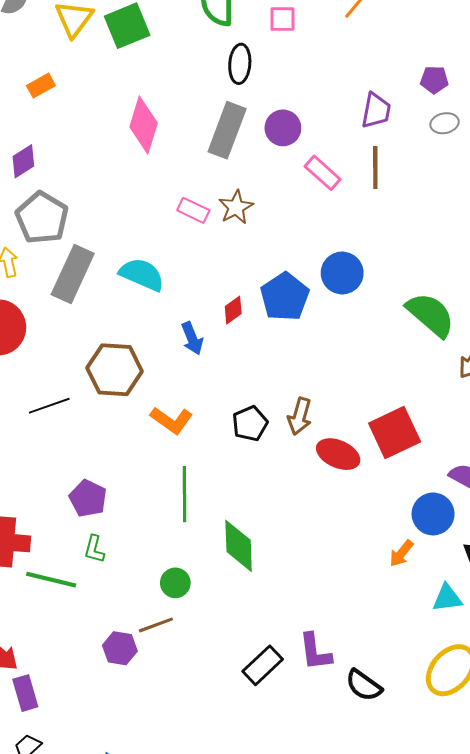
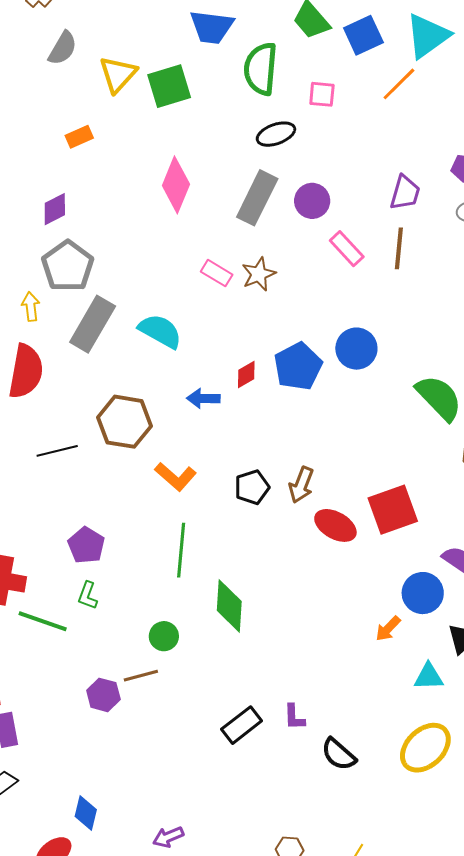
black ellipse: (240, 64) -> (276, 134), turned 60
blue arrow: (192, 338) -> (203, 398), turned 108
purple L-shape: (315, 652) -> (294, 717), size x0.7

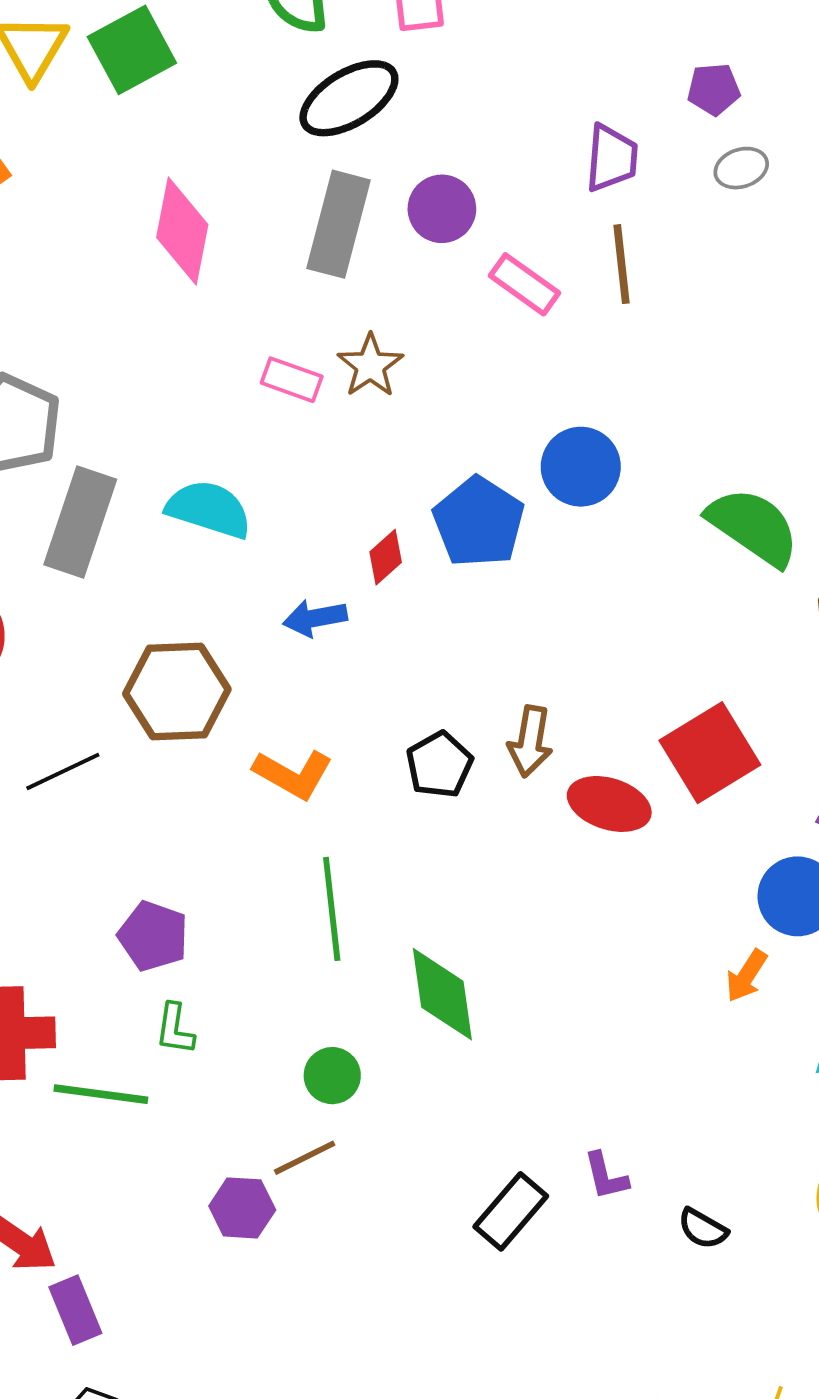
black ellipse: (276, 134) -> (349, 98), size x1.4
black semicircle: (339, 754) -> (703, 1229), size x0.7

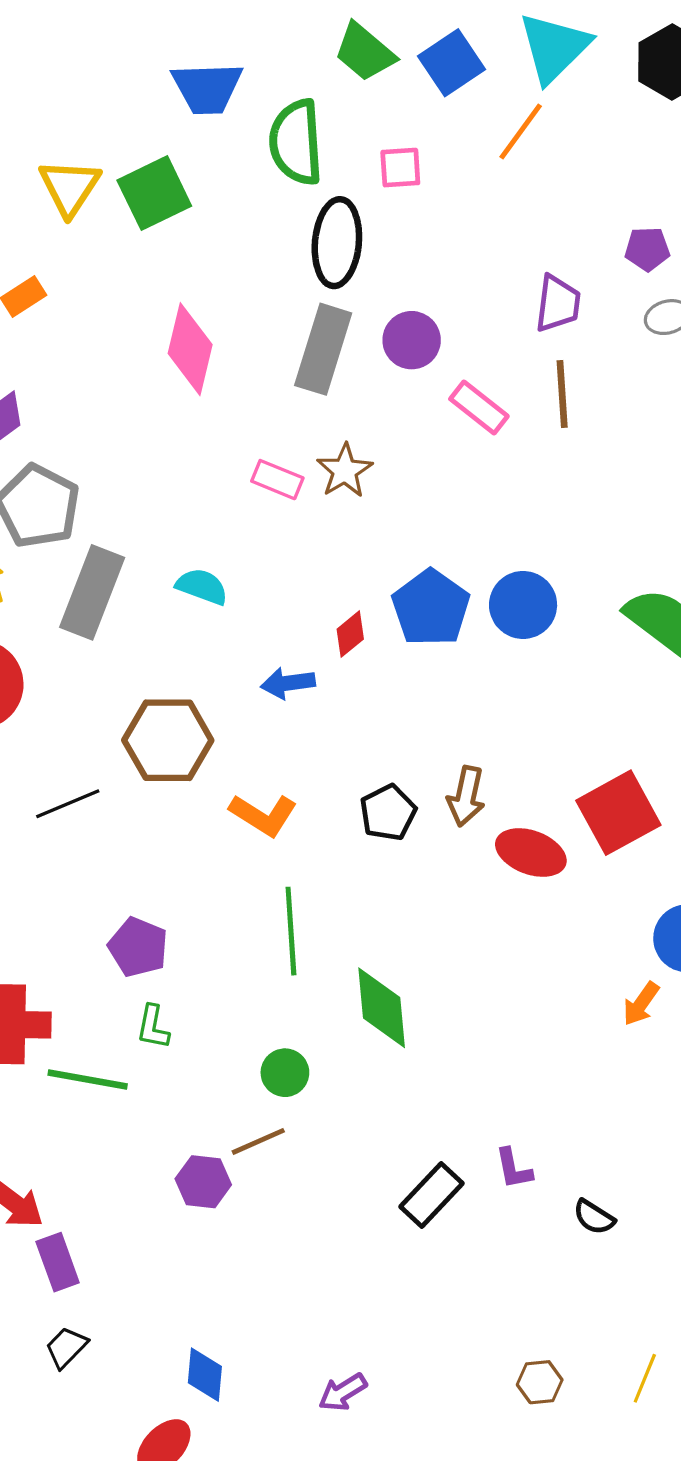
black ellipse: (349, 98) -> (337, 243), turned -56
blue circle: (581, 467) -> (523, 605), moved
cyan semicircle: (209, 509) -> (202, 587), size x0.7

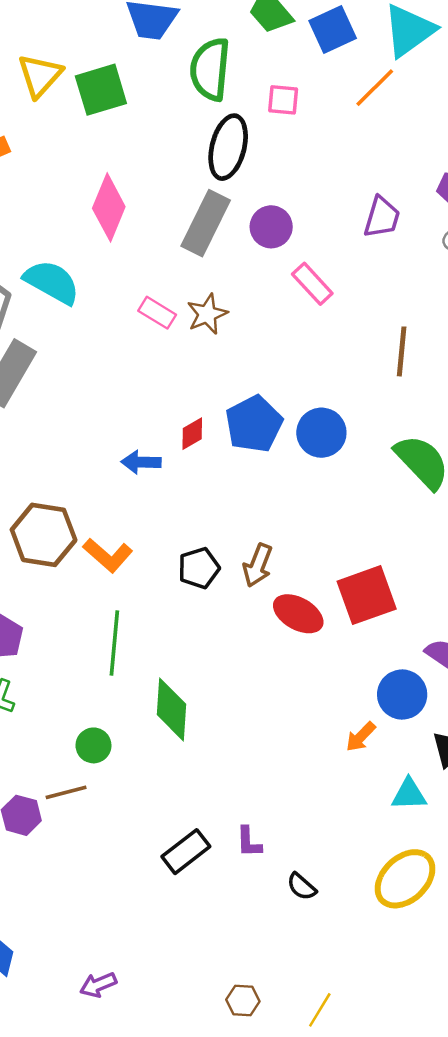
brown line: (562, 394) -> (402, 351), moved
cyan semicircle: (202, 587) -> (52, 282), moved, size x1.5
brown hexagon: (168, 740) -> (44, 535), moved

